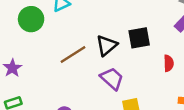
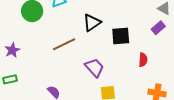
black triangle: (107, 46) -> (92, 23), moved

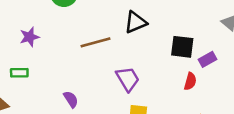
purple rectangle: (158, 28) -> (207, 59), moved
black square: (121, 36) -> (182, 47), moved

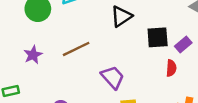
black triangle: (136, 22) -> (121, 16), moved
purple star: (29, 37) -> (33, 55), moved

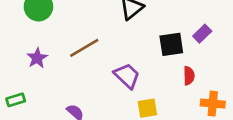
black square: (158, 37) -> (171, 44), moved
red semicircle: (171, 68) -> (189, 76), moved

